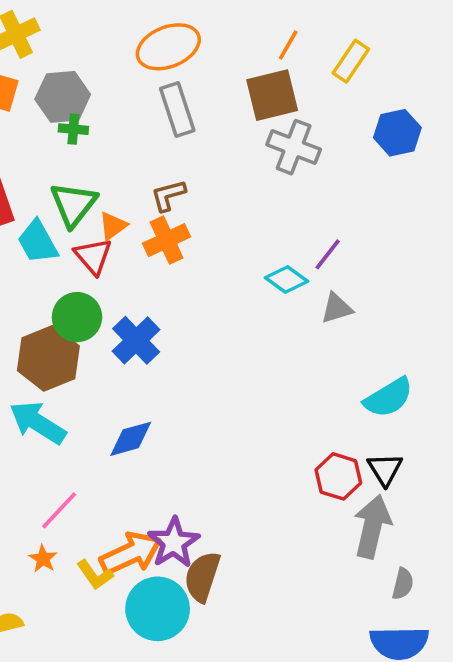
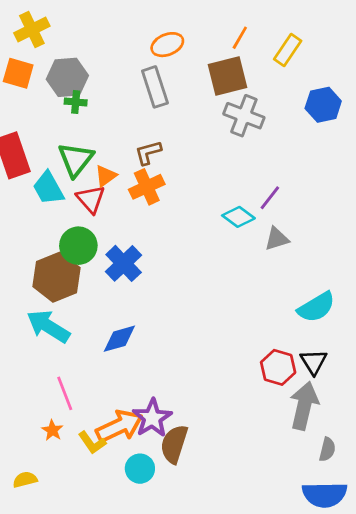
orange ellipse: (168, 47) -> (167, 45), moved, size x0.7
pink line: (59, 510) -> (65, 393), turned -64
cyan circle: (158, 609) -> (140, 469), size x0.6

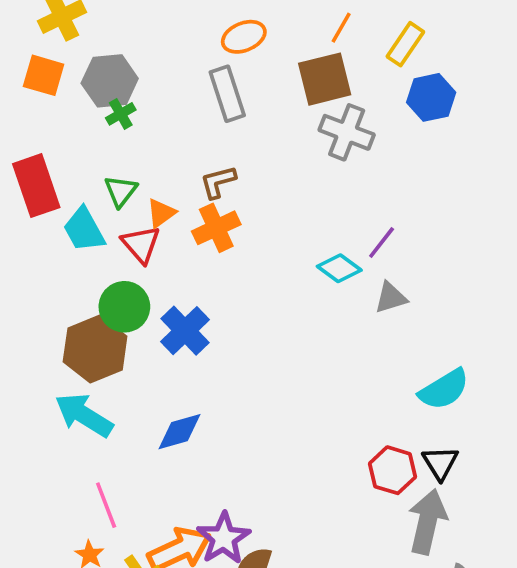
green cross: (76, 102) -> (121, 114), turned -35
blue hexagon: (323, 105) -> (431, 97), moved
green triangle: (76, 159) -> (121, 191), size x0.7

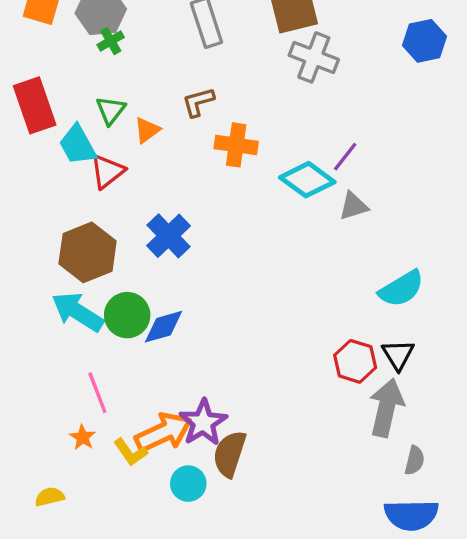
blue hexagon: (431, 97) -> (424, 41), moved
orange cross: (216, 228) -> (236, 145), moved, turned 33
red triangle: (141, 244) -> (107, 171), moved, turned 33
cyan diamond: (339, 268) -> (307, 180), size x1.4
green circle: (124, 307) -> (127, 315), moved

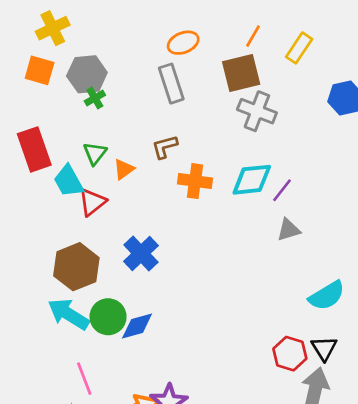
cyan diamond: (307, 180) -> (252, 180), moved, turned -42

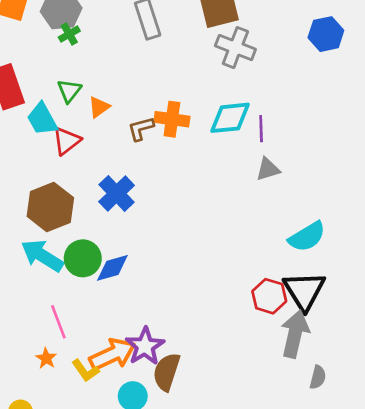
brown L-shape: (165, 147) -> (141, 129), moved
purple line: (282, 190) -> (261, 129), turned -40
black triangle: (324, 348) -> (304, 291), size x1.6

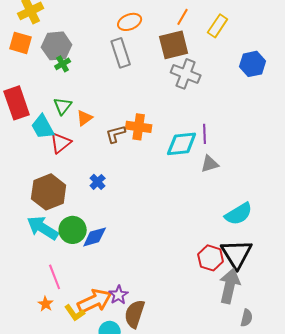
cyan diamond: (230, 118) -> (182, 144), moved
blue cross: (117, 193) -> (98, 182), size x0.6
purple star: (145, 346) -> (119, 295), size x0.7

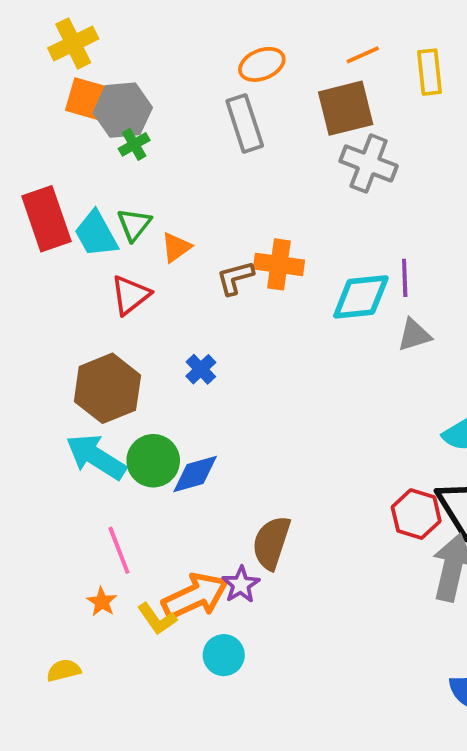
orange line: (183, 17) -> (363, 55), turned 36
yellow rectangle: (218, 26) -> (429, 72), turned -40
orange square: (21, 43) -> (87, 99), moved
cyan trapezoid: (43, 127) -> (96, 234), moved
brown semicircle: (135, 314) -> (271, 543), moved

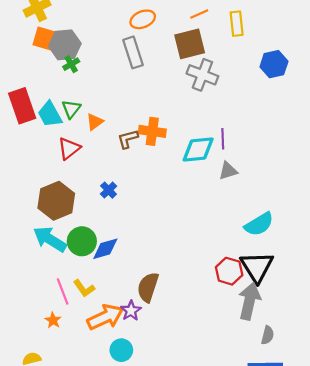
yellow L-shape: (157, 619) -> (84, 288), moved

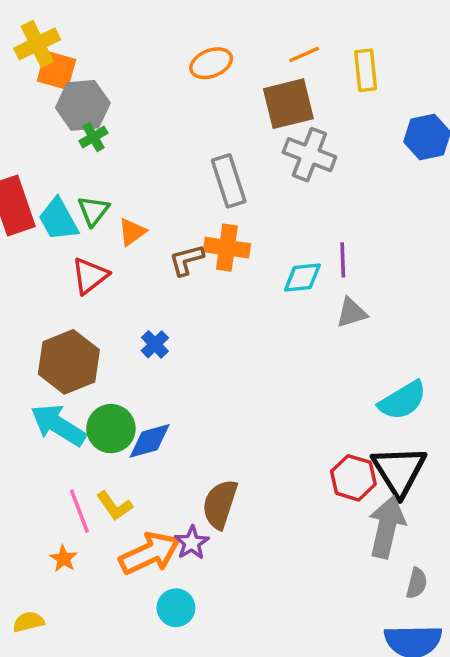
orange square: (44, 39) -> (57, 70), moved
gray rectangle: (133, 52) -> (229, 181), moved
cyan diamond: (198, 150) -> (302, 278), size x0.7

